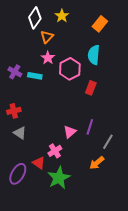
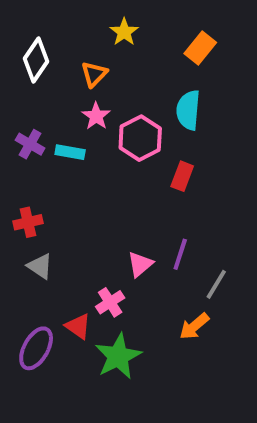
white diamond: (35, 18) -> (36, 60), moved

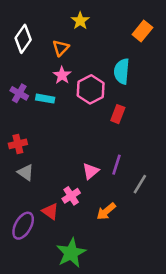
orange rectangle: (200, 48) -> (142, 31), moved
orange arrow: (194, 326) -> (106, 211), moved
green star: (118, 356) -> (71, 253), moved

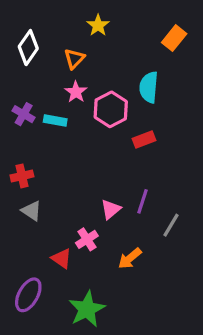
red rectangle: (118, 114) -> (144, 140), turned 48
purple ellipse: (23, 226) -> (28, 295), moved

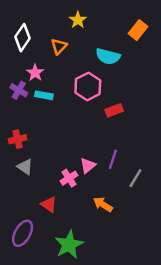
cyan semicircle: (149, 87) -> (108, 56), moved, turned -80
pink star: (76, 92) -> (35, 73), moved
pink cross: (87, 239) -> (69, 178), moved
orange arrow: (130, 258) -> (103, 204), turned 72

